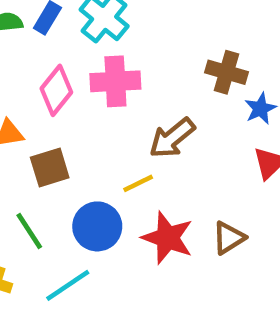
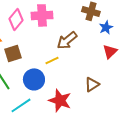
red star: (168, 238) -> (60, 100), moved

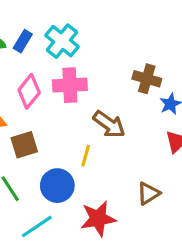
brown arrow: (67, 40) -> (109, 124), turned -105
yellow line: (52, 60) -> (86, 156), turned -48
red star: (60, 100) -> (98, 219), turned -30

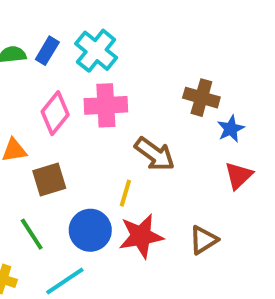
red star: (98, 219) -> (141, 236), moved

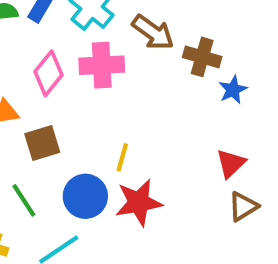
brown arrow: (155, 154) -> (153, 32), moved
red triangle: (239, 176) -> (231, 163), moved
brown triangle: (203, 240) -> (243, 207), moved

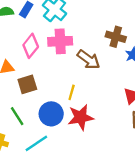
brown arrow: (153, 32) -> (89, 59), moved

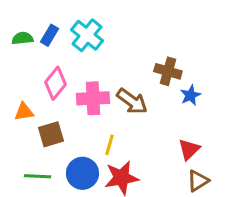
pink cross: (60, 41) -> (93, 98), moved
green line: (17, 116) -> (38, 176), turned -54

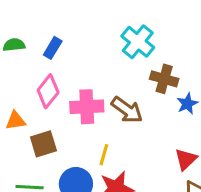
blue rectangle: (49, 35) -> (53, 48), moved
cyan cross: (87, 35) -> (138, 42), moved

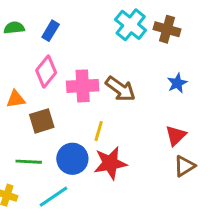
brown cross: (164, 79) -> (167, 29), moved

